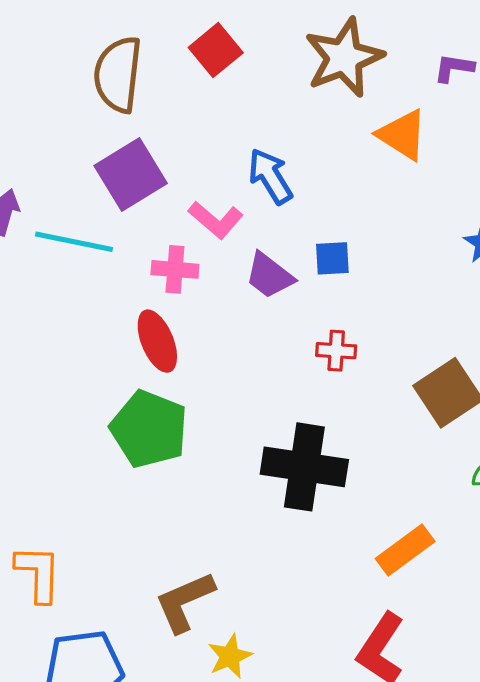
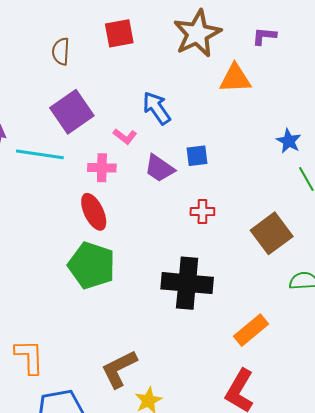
red square: (216, 50) -> (119, 33), turned 32
brown semicircle: (118, 74) -> (61, 51), size x0.6
orange triangle: (402, 135) -> (235, 78), turned -32
pink L-shape: (216, 220) -> (125, 136), size x0.7

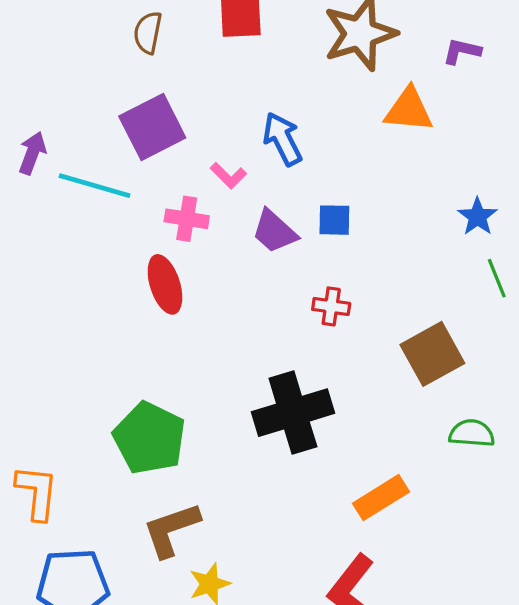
green pentagon: (92, 265) -> (149, 438), moved
black cross: (187, 283) -> (293, 413), turned -30

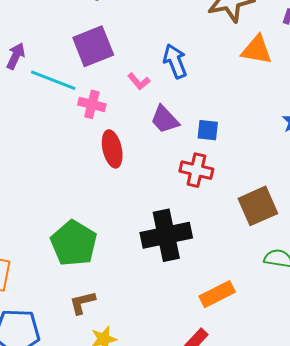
pink cross: (187, 219) -> (92, 104), moved
blue square: (334, 220) -> (208, 130), moved
red ellipse: (165, 284) -> (112, 149), moved
red cross: (331, 306) -> (196, 170), size x1.4
brown L-shape: (171, 530) -> (82, 303), size x0.7

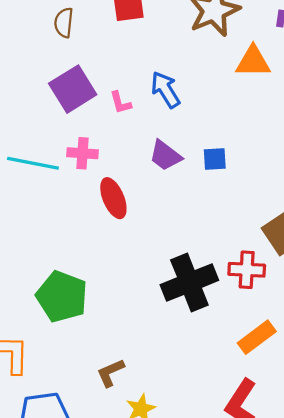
cyan line: (53, 80) -> (33, 163), moved
pink L-shape: (139, 81) -> (120, 103), moved, turned 35
red cross: (196, 170) -> (247, 270), moved
green pentagon: (74, 243) -> (62, 297), moved

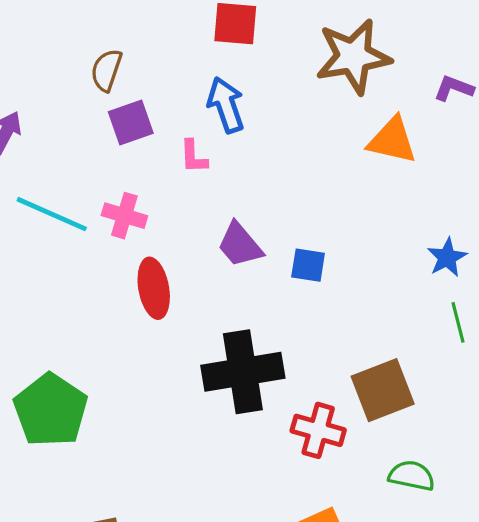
brown semicircle: (64, 23) -> (106, 70), moved
purple square: (73, 89) -> (131, 123), size x0.7
blue arrow: (165, 90) -> (226, 105), moved
black cross: (189, 282) -> (243, 372), moved

